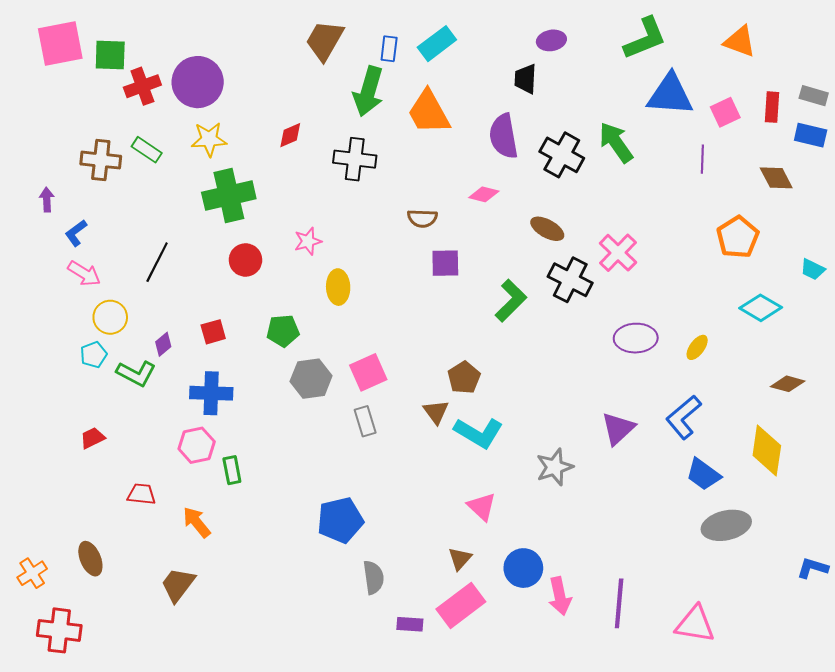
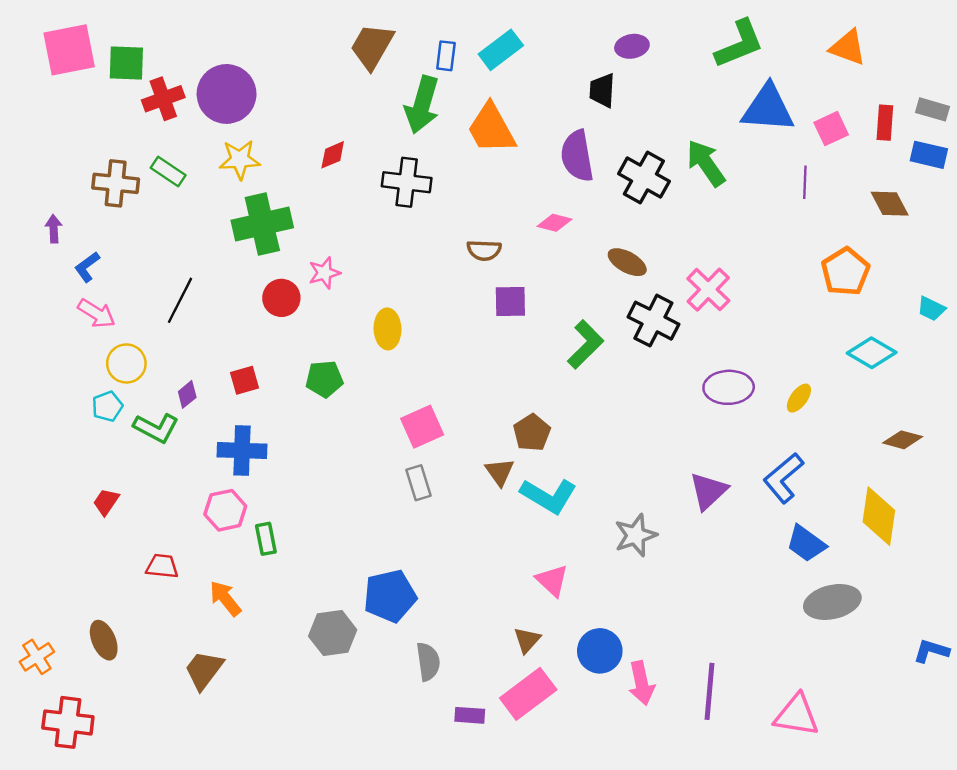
pink star: (308, 241) -> (324, 273), moved
gray hexagon: (311, 379) -> (333, 633), moved
red trapezoid: (93, 438) -> (106, 502), turned -30

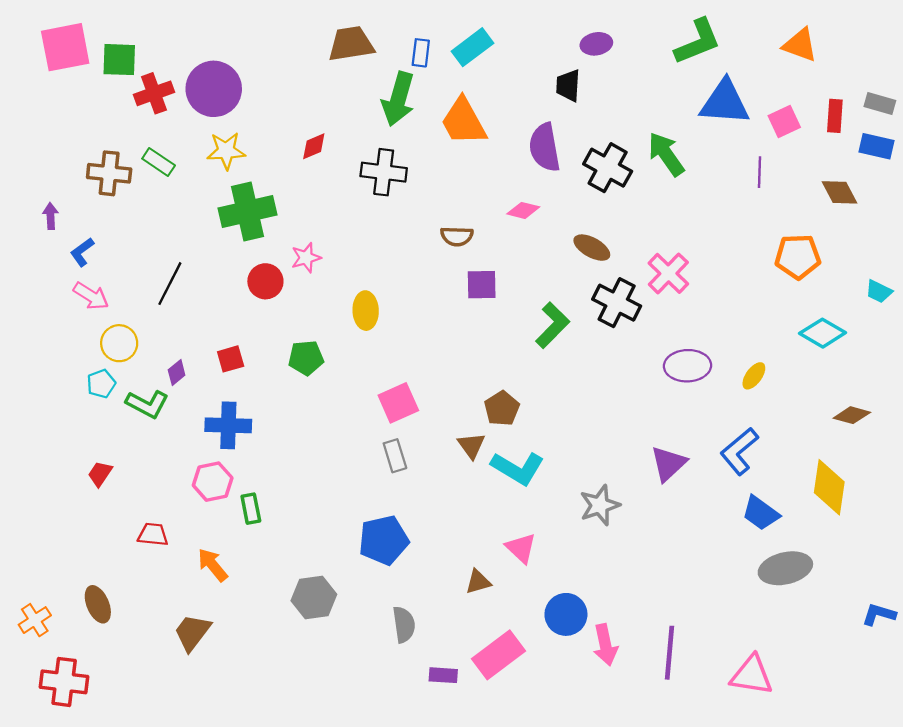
brown trapezoid: (372, 46) -> (351, 44), turned 51
orange pentagon: (845, 272) -> (798, 257), turned 30
blue pentagon: (390, 596) -> (384, 540), moved
brown triangle: (527, 640) -> (478, 582), moved, turned 32

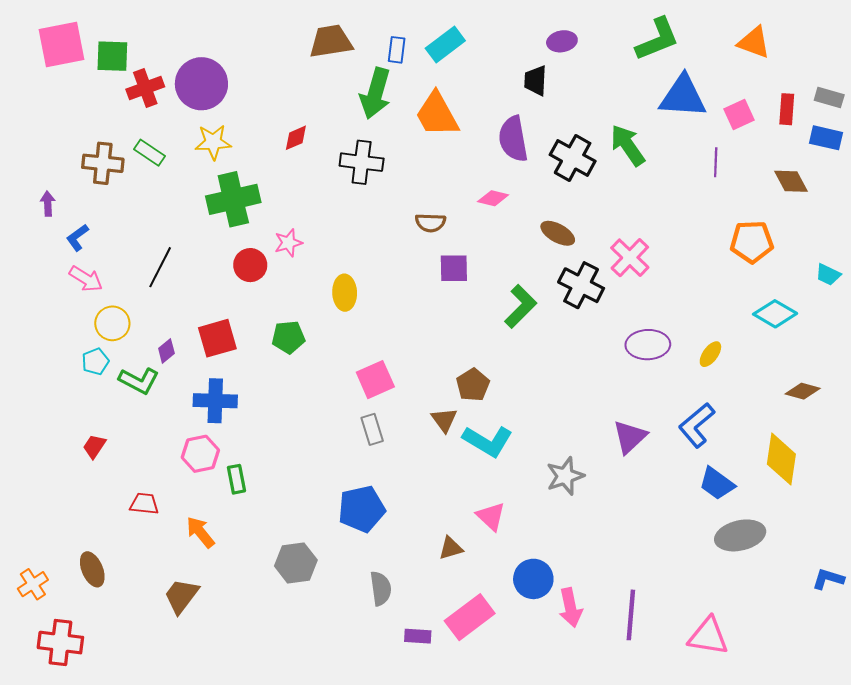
red square: (231, 359) -> (217, 338), size x1.5

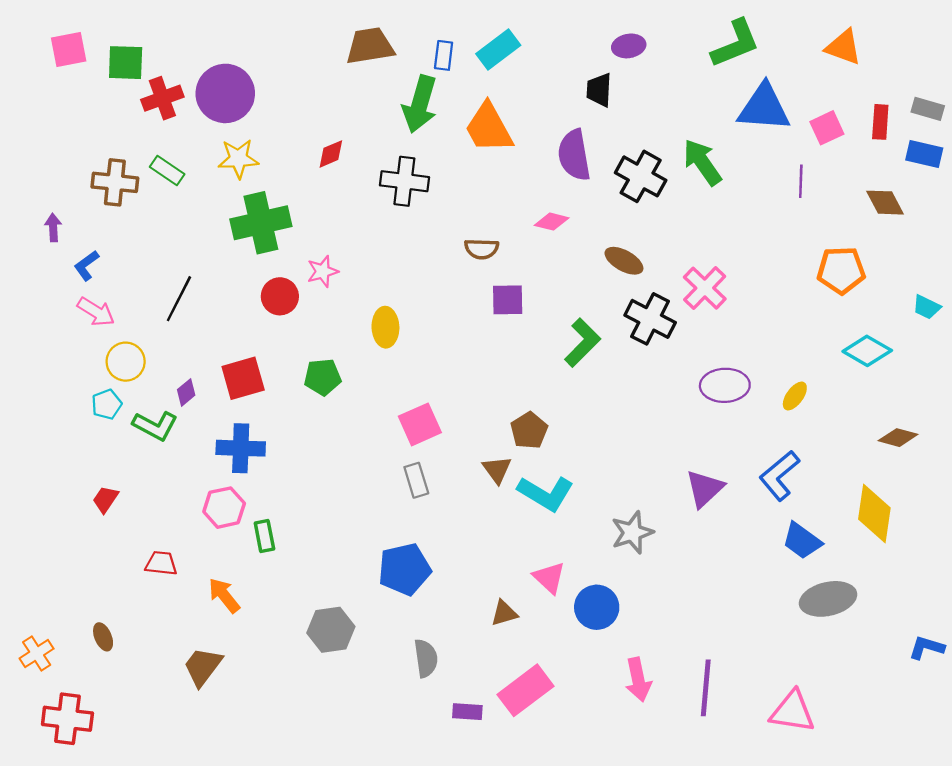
pink square: (61, 45) -> (69, 50), size x0.7
brown ellipse: (92, 569) -> (103, 637), size x0.7
blue circle: (533, 579) -> (597, 607), moved

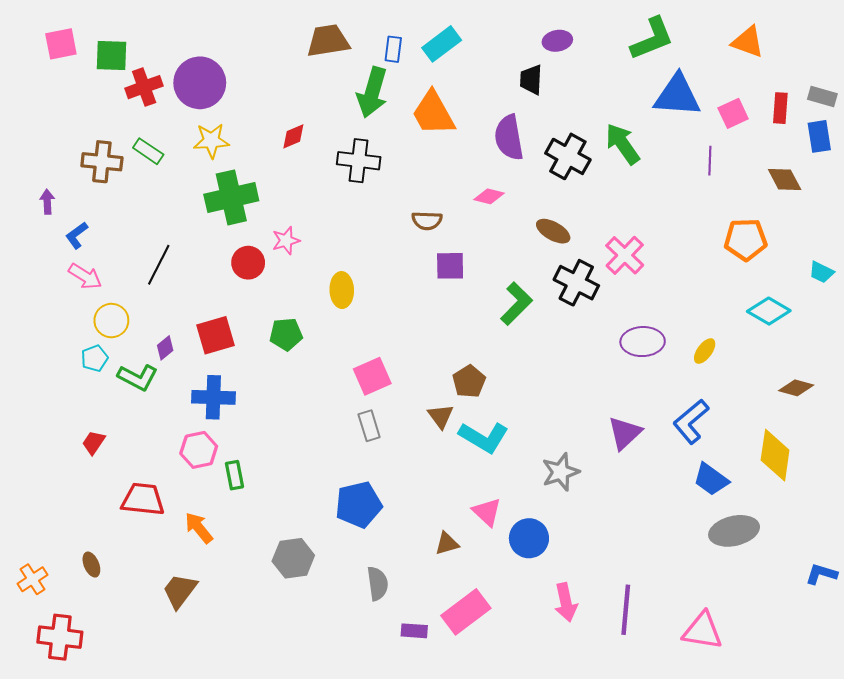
blue rectangle: (924, 154) -> (819, 136), turned 68
red trapezoid: (161, 563) -> (143, 499), size x1.5

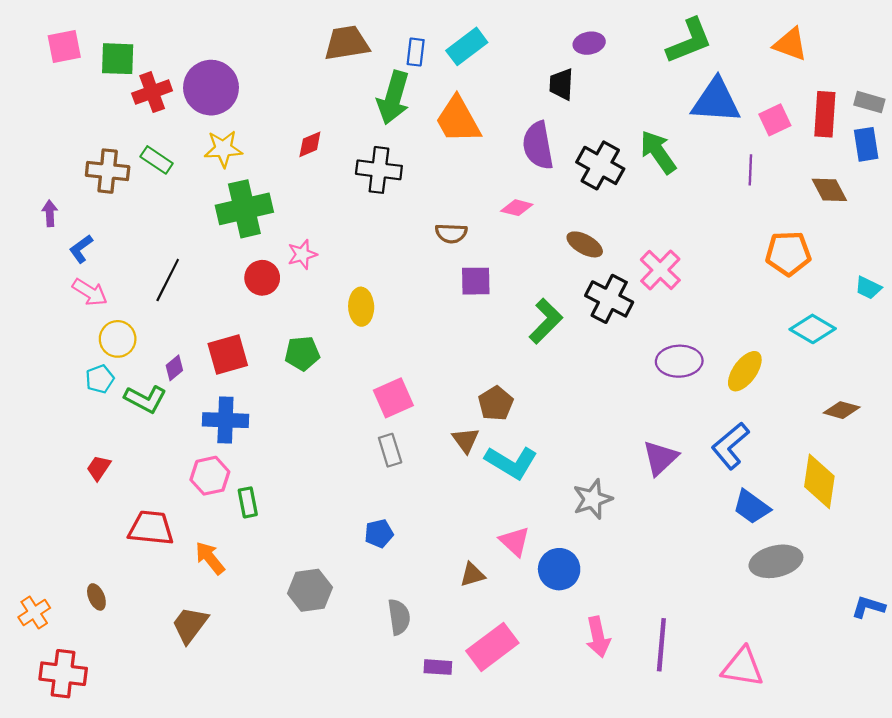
red rectangle: (780, 108) -> (825, 114), size x1.4
yellow ellipse: (705, 351) -> (745, 371), size x1.5
blue pentagon: (359, 505) -> (379, 534), size x0.6

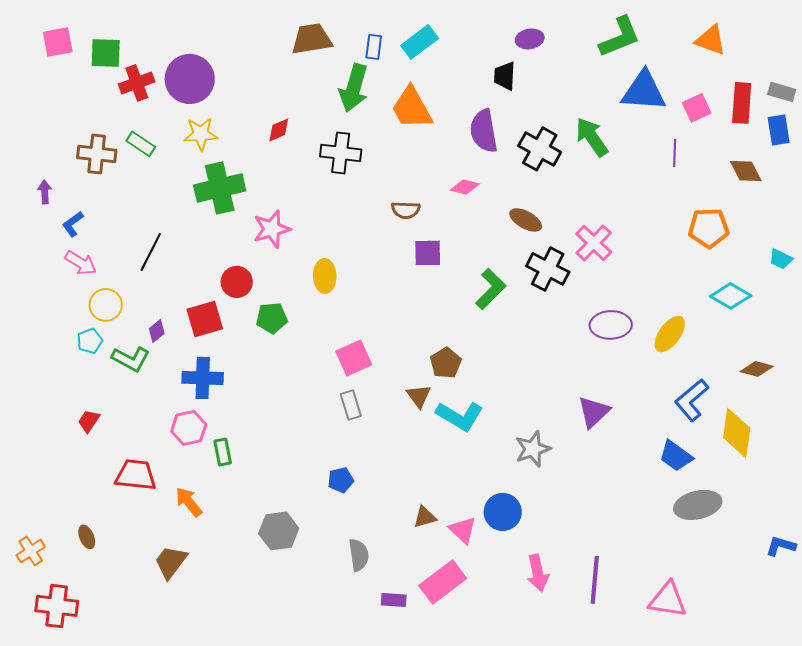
pink star: (302, 254) -> (272, 229), size x1.4
red circle: (262, 278) -> (237, 282), moved
blue L-shape: (730, 446) -> (692, 400), moved
pink triangle: (515, 541) -> (463, 530), moved

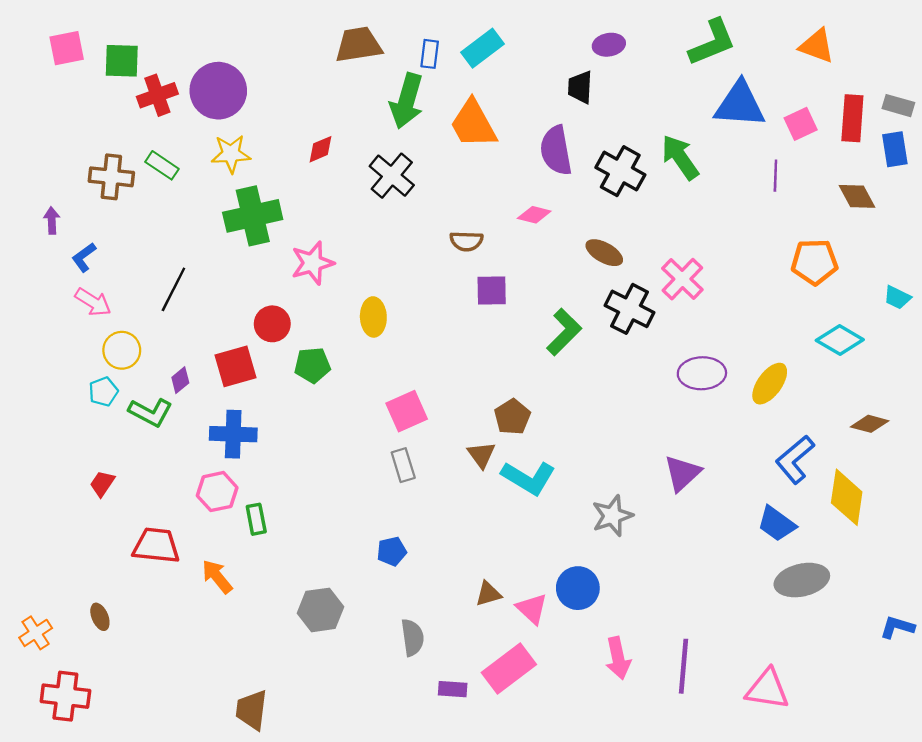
black cross: (341, 153) -> (392, 176), turned 33
brown trapezoid: (171, 562) -> (252, 710), moved, turned -30

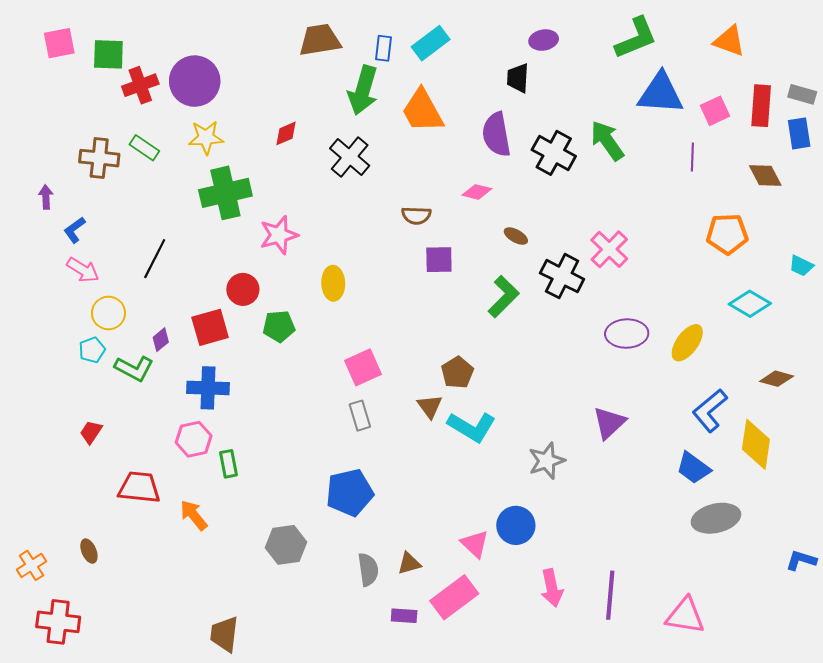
brown ellipse: (604, 253) -> (516, 236), moved, size x0.7
blue pentagon: (392, 551) -> (350, 493), size x1.8
brown triangle: (488, 594) -> (409, 563), moved

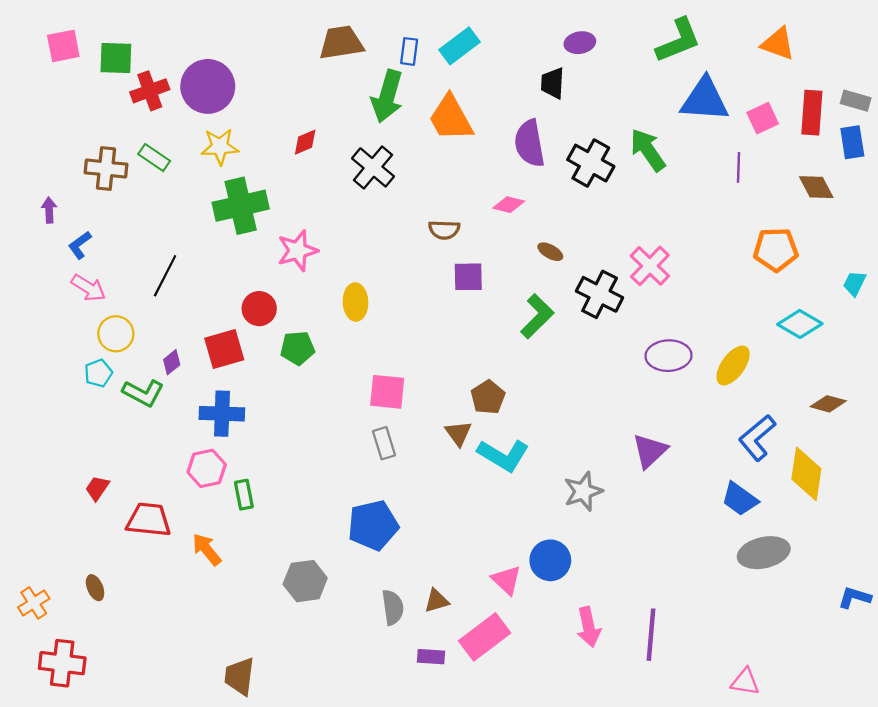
cyan trapezoid: (801, 266) -> (855, 283), turned 90
pink square: (363, 367) -> (387, 392), turned 30
red trapezoid: (91, 432) -> (97, 488), moved
pink triangle: (685, 616) -> (745, 682), moved, size x0.7

